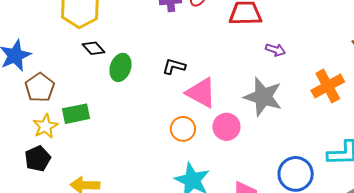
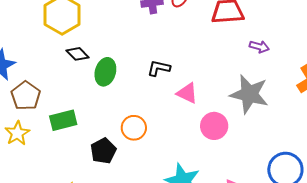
pink triangle: (201, 93) -> (187, 93), size x0.7
yellow star: (45, 126) -> (17, 133), moved
orange circle: (183, 129) -> (134, 128), moved
black pentagon: (38, 159) -> (103, 151), moved

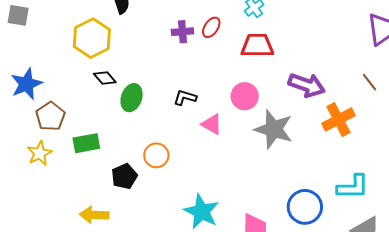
purple arrow: (259, 47) -> (307, 85), moved, size x1.8
pink circle: (214, 126) -> (245, 96), moved

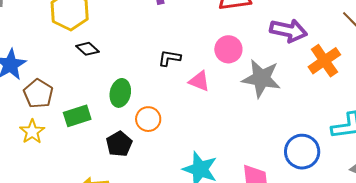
green ellipse: (132, 98) -> (120, 93), moved

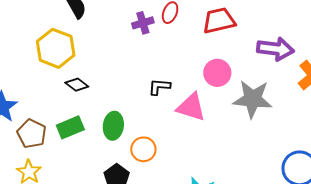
pink triangle: (199, 81) -> (191, 107), size x1.4
green rectangle: (77, 116) -> (70, 127), moved

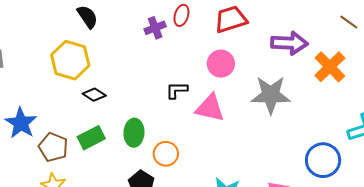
pink circle: (217, 73) -> (221, 64), moved

